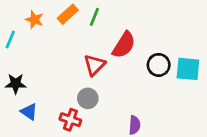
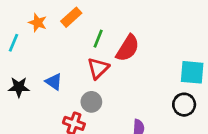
green line: (94, 17) -> (98, 39), moved
black circle: (159, 65) -> (184, 105), moved
blue triangle: (29, 112) -> (54, 82), moved

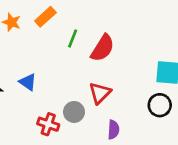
red triangle: (98, 68) -> (100, 93), moved
gray circle: (91, 102) -> (74, 112), moved

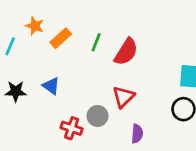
orange rectangle: (45, 17) -> (61, 38), moved

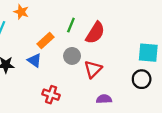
orange rectangle: (61, 38) -> (46, 40), moved
gray circle: (98, 116) -> (72, 56), moved
purple semicircle: (137, 134) -> (104, 99), turned -96

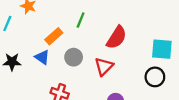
red semicircle: (95, 33) -> (117, 37), moved
gray circle: (72, 56) -> (74, 57), moved

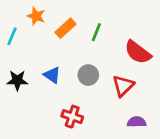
orange rectangle: (54, 36) -> (66, 28), moved
red semicircle: (117, 37) -> (138, 52), turned 95

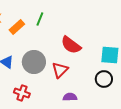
green line: (96, 32) -> (40, 19), moved
gray circle: (88, 75) -> (34, 62), size x1.5

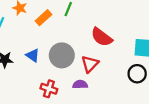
purple semicircle: (70, 97) -> (80, 84), moved

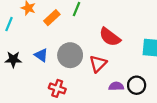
black circle: (137, 74) -> (137, 85), moved
purple semicircle: (80, 84) -> (116, 86), moved

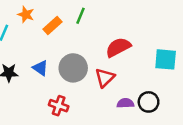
red semicircle: (110, 37) -> (118, 47), turned 115

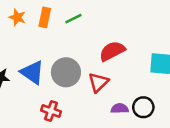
green line: (80, 16) -> (73, 19), turned 42
orange rectangle: (53, 25) -> (45, 17), moved, turned -36
blue triangle: (40, 68) -> (32, 72), size x1.5

